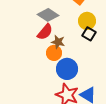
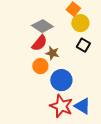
yellow circle: (87, 21) -> (80, 23), moved
orange circle: (54, 53) -> (40, 66), moved

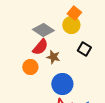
yellow circle: (80, 23) -> (71, 25), moved
orange circle: (40, 66) -> (30, 67), moved

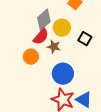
yellow circle: (71, 25) -> (62, 28), moved
gray diamond: (43, 30) -> (44, 20), turned -75

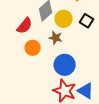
red semicircle: (41, 37) -> (25, 26), moved
black square: (85, 39) -> (87, 21), moved

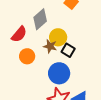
yellow circle: (64, 19) -> (58, 37), moved
black square: (87, 21) -> (68, 50), moved

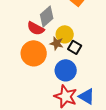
red semicircle: (19, 34) -> (36, 28), moved, turned 78
orange circle: (27, 56) -> (34, 53), size x1.6

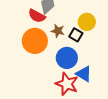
yellow circle: (65, 34) -> (87, 22), moved
blue triangle: (87, 96) -> (84, 74), moved

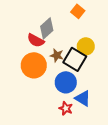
black square: (76, 35) -> (75, 59), size x1.6
red star: (67, 84) -> (66, 108), size x0.6

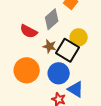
gray diamond: (47, 28) -> (52, 19), moved
orange circle: (34, 65) -> (27, 70), moved

